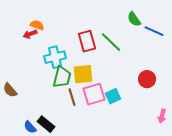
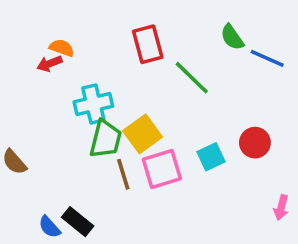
red rectangle: (87, 41) -> (148, 44), moved
yellow square: (83, 74) -> (143, 134), turned -30
cyan square: (113, 96) -> (211, 157), moved

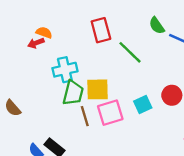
yellow square: (143, 134) -> (97, 89), turned 35

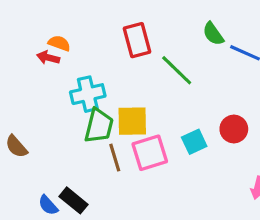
red arrow: (36, 43) -> (48, 58), turned 35

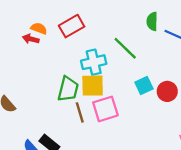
green semicircle: (213, 34) -> (152, 21), turned 36
red rectangle: (137, 40) -> (72, 26), moved, turned 75
cyan cross: (88, 94) -> (94, 62), moved
cyan square: (194, 142) -> (144, 86), moved

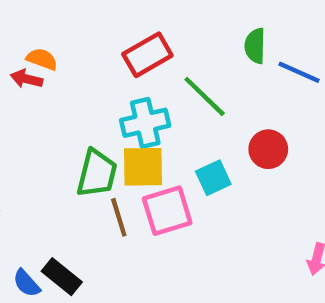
red rectangle: (72, 26) -> (147, 55), moved
cyan square: (144, 86) -> (213, 178), moved
red circle: (167, 91) -> (268, 149), moved

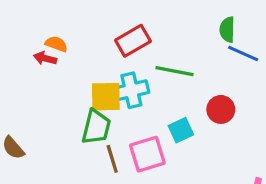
green semicircle: (255, 46) -> (227, 30), moved
green line: (205, 96) -> (174, 71), turned -33
yellow square: (143, 167) -> (106, 97), moved

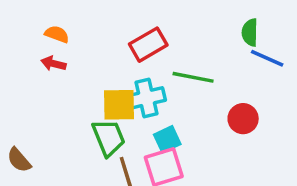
orange semicircle: (56, 44) -> (57, 34), moved
green trapezoid: (96, 127) -> (109, 138), turned -36
cyan square: (181, 130) -> (167, 139), moved

